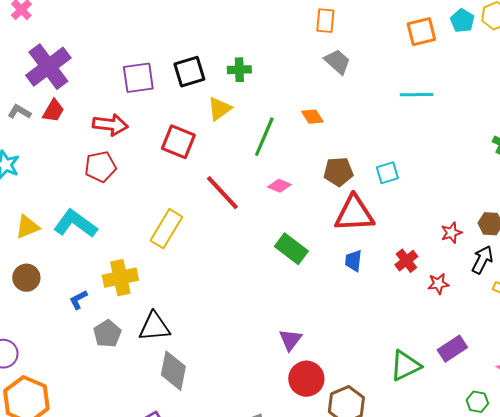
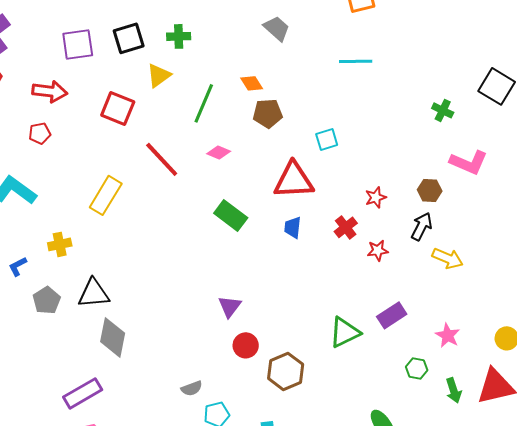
red pentagon: (100, 167) -> (40, 133), size x0.7
brown pentagon: (338, 172) -> (268, 113), moved
red star: (451, 233) -> (376, 197), moved
yellow cross: (120, 278) -> (60, 244), size x0.7
red circle: (306, 379) -> (246, 345), size x0.7

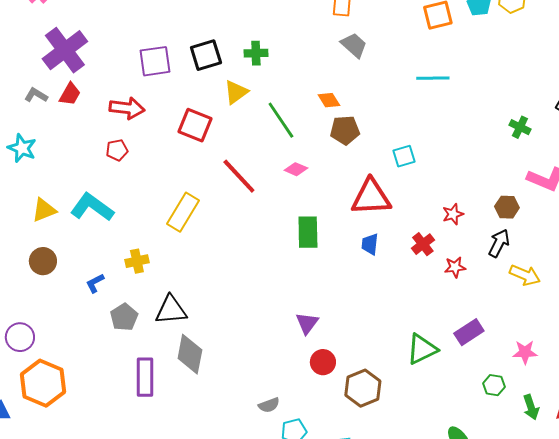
green line: (204, 103) -> (281, 120), turned -57
green rectangle: (231, 215) -> (308, 232), turned 52
pink star: (448, 335) -> (525, 352), turned -30
purple rectangle: (83, 393) -> (145, 377), moved, turned -60

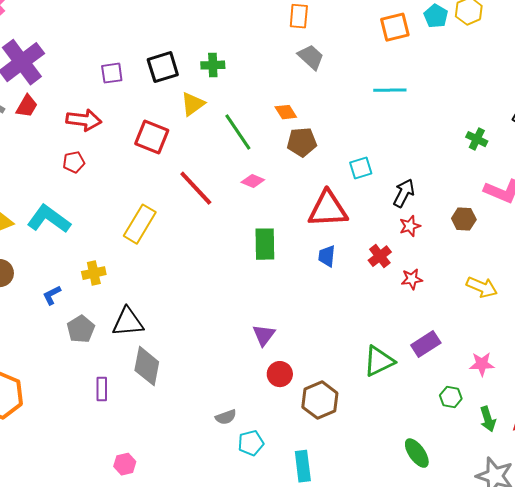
purple square: (155, 61) -> (112, 73), size x0.7
black arrow: (499, 243) -> (404, 193), moved
purple rectangle: (145, 377) -> (102, 389), size x0.6

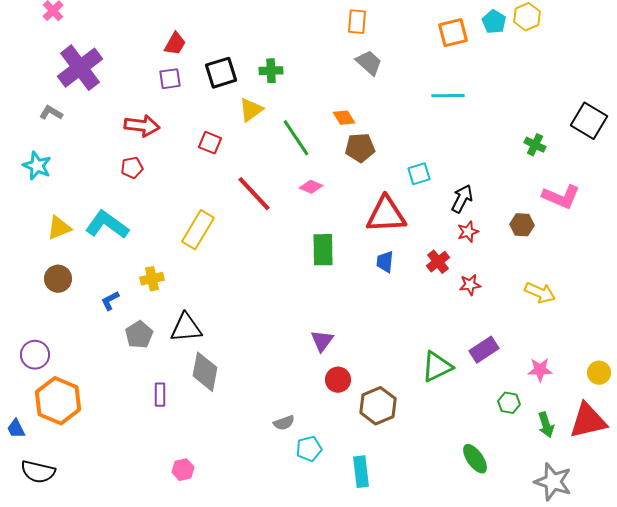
red trapezoid: (27, 106) -> (175, 44), moved
red square: (152, 137) -> (210, 143), size x0.7

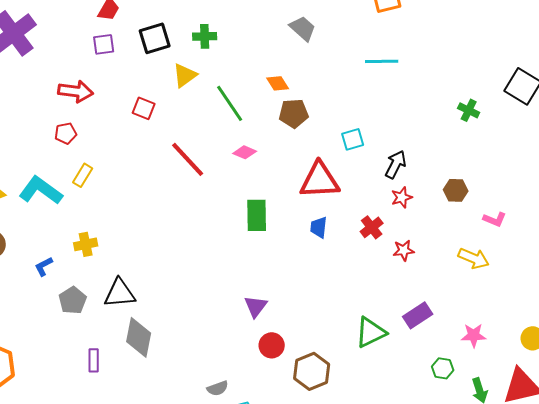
pink L-shape: (561, 197) -> (495, 219), moved, size x0.6
yellow rectangle: (198, 230) -> (83, 175), moved, size x0.6

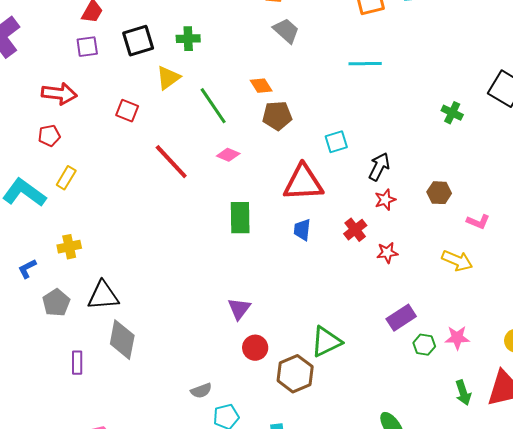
green triangle: (371, 332) -> (326, 342), moved
green hexagon: (443, 368) -> (424, 345), moved

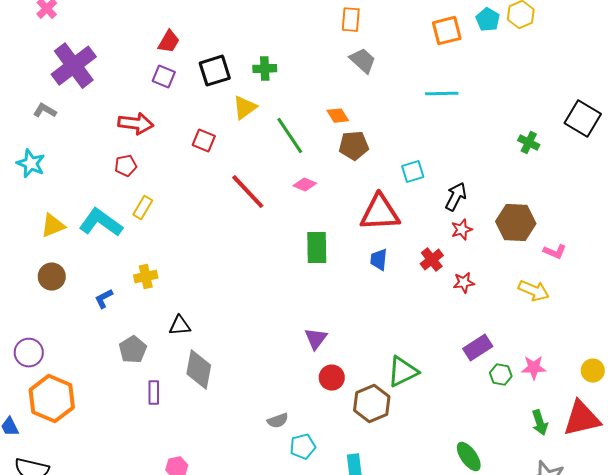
purple square: (87, 47) -> (164, 77), turned 30
brown hexagon: (439, 193) -> (516, 223), size x1.6
black triangle: (103, 296) -> (180, 326), size x0.7
gray pentagon: (56, 303) -> (133, 350), moved

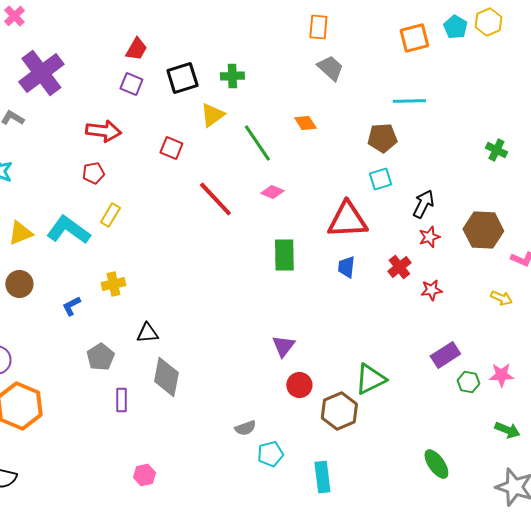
brown pentagon: (354, 146) -> (382, 138), moved
yellow arrow: (534, 291) -> (501, 298), size x0.7
green arrow: (540, 423) -> (507, 430), turned -50

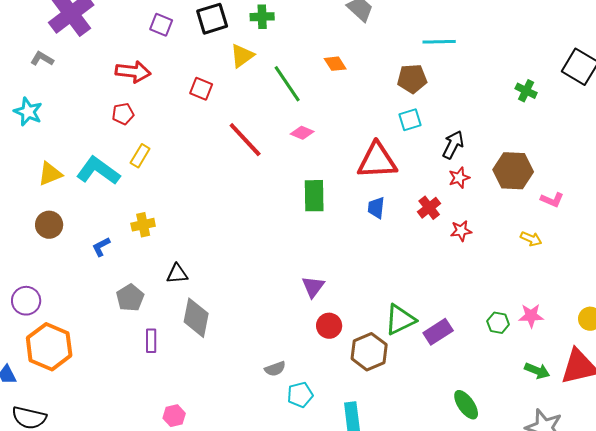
purple rectangle: (445, 355) -> (438, 332), moved

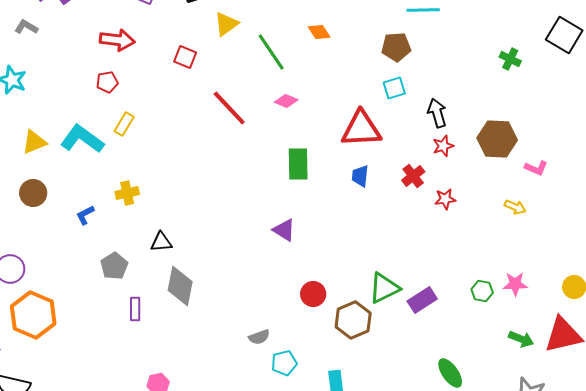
black arrow: (453, 145) -> (437, 113), turned -44
purple triangle: (313, 287) -> (284, 230), moved, turned -35

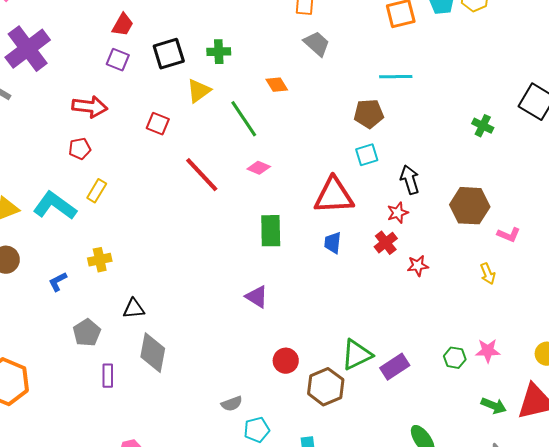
orange diamond: (319, 32) -> (277, 85), moved
red star: (443, 146) -> (398, 213), moved
yellow arrow: (515, 207) -> (488, 274), turned 45

